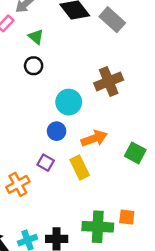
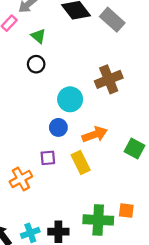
purple square: (46, 163) -> (48, 158), turned -35

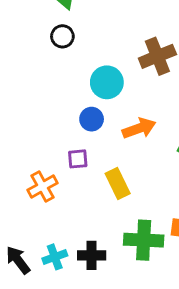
yellow rectangle: (81, 163) -> (118, 183), moved

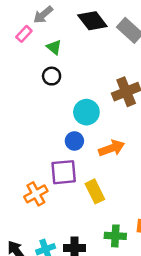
purple square: (78, 159) -> (64, 172), size x1.6
green cross: (144, 240) -> (115, 236), size x0.7

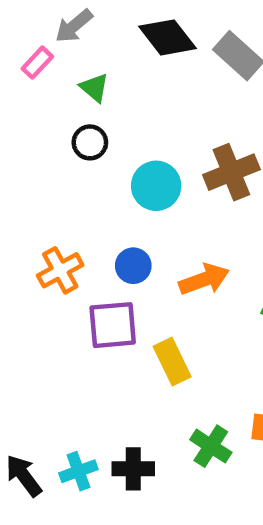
cyan circle: (86, 112) -> (156, 186), moved
orange cross: (36, 194) -> (60, 270), moved
green cross: (115, 236) -> (211, 446), turned 30

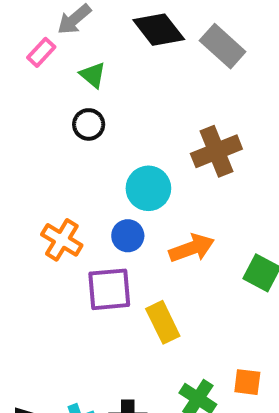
cyan circle: (156, 186) -> (148, 188), moved
orange cross: (60, 270) -> (62, 240), turned -30

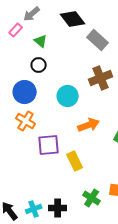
gray rectangle: (223, 46) -> (98, 40), moved
blue circle: (128, 236) -> (25, 92), moved, size x1.5

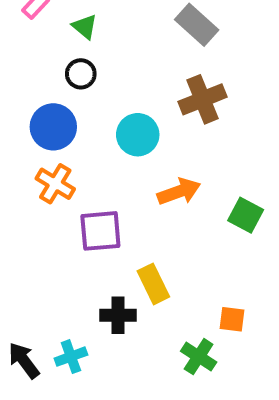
yellow rectangle: (75, 161) -> (153, 284), moved
green cross: (92, 198) -> (199, 357), moved
black cross: (58, 208) -> (118, 315), moved

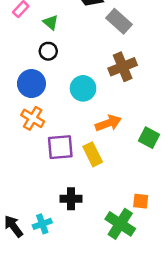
yellow rectangle: (153, 284) -> (93, 154), moved
green cross: (199, 357) -> (120, 224), size x1.4

